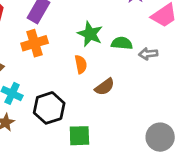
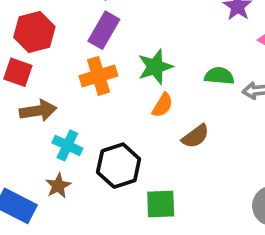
green star: (90, 34) -> (155, 67), moved, turned 30
orange semicircle: (81, 64) -> (162, 105), turned 42

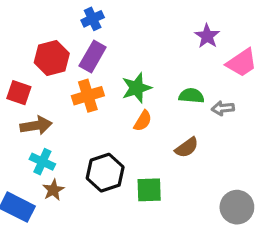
red hexagon: (34, 32) -> (52, 58), moved
brown semicircle: (195, 136) -> (187, 147), moved
cyan cross: (67, 145) -> (42, 162), moved
green square: (161, 204) -> (149, 190), moved

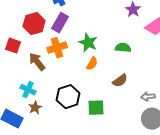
green star: (137, 88) -> (88, 43), turned -30
gray arrow: (223, 108) -> (148, 97), moved
brown arrow: (36, 126) -> (37, 62), moved, turned -120

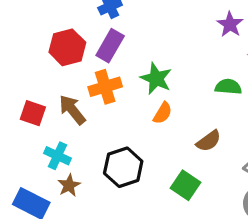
red square: (13, 46) -> (33, 113), moved
green semicircle: (123, 48) -> (228, 87), moved
green square: (96, 108) -> (186, 185), moved, turned 36

